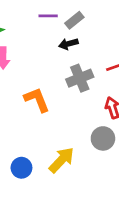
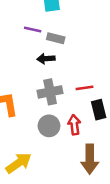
gray rectangle: (74, 20) -> (56, 38), turned 42
gray circle: (103, 138) -> (49, 126), moved

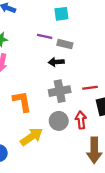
yellow arrow: (19, 163) -> (32, 137), moved

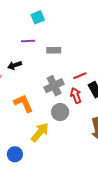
gray rectangle: (65, 44) -> (54, 50), moved
black arrow: (56, 62) -> (15, 65), moved
red arrow: (81, 120) -> (76, 95), moved

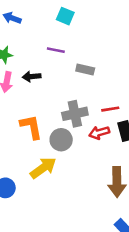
cyan square: (38, 17) -> (65, 16), moved, turned 32
red arrow: (76, 95) -> (99, 133), turned -98
gray circle: (60, 112) -> (61, 140), moved

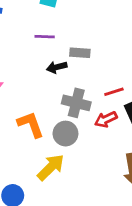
black arrow: (32, 76) -> (57, 67), moved
gray cross: (75, 114) -> (76, 103), turned 35

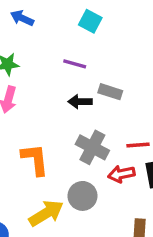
gray circle: (65, 134) -> (83, 196), moved

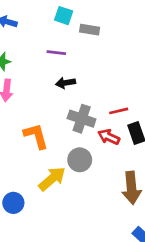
gray rectangle: (110, 92) -> (90, 30), moved
red arrow: (121, 174) -> (109, 137), turned 45

